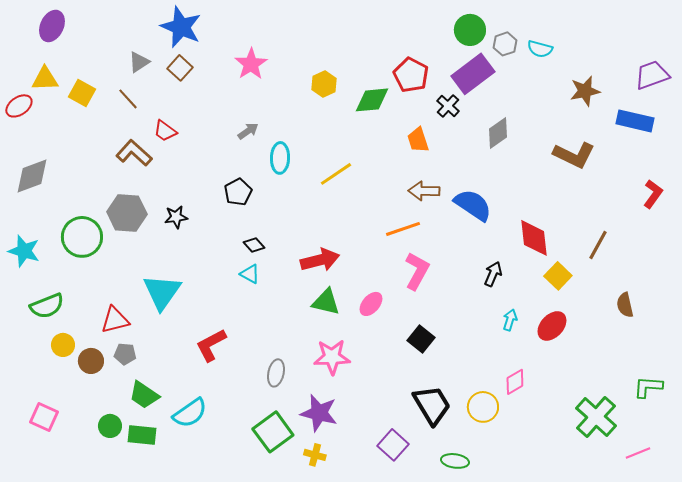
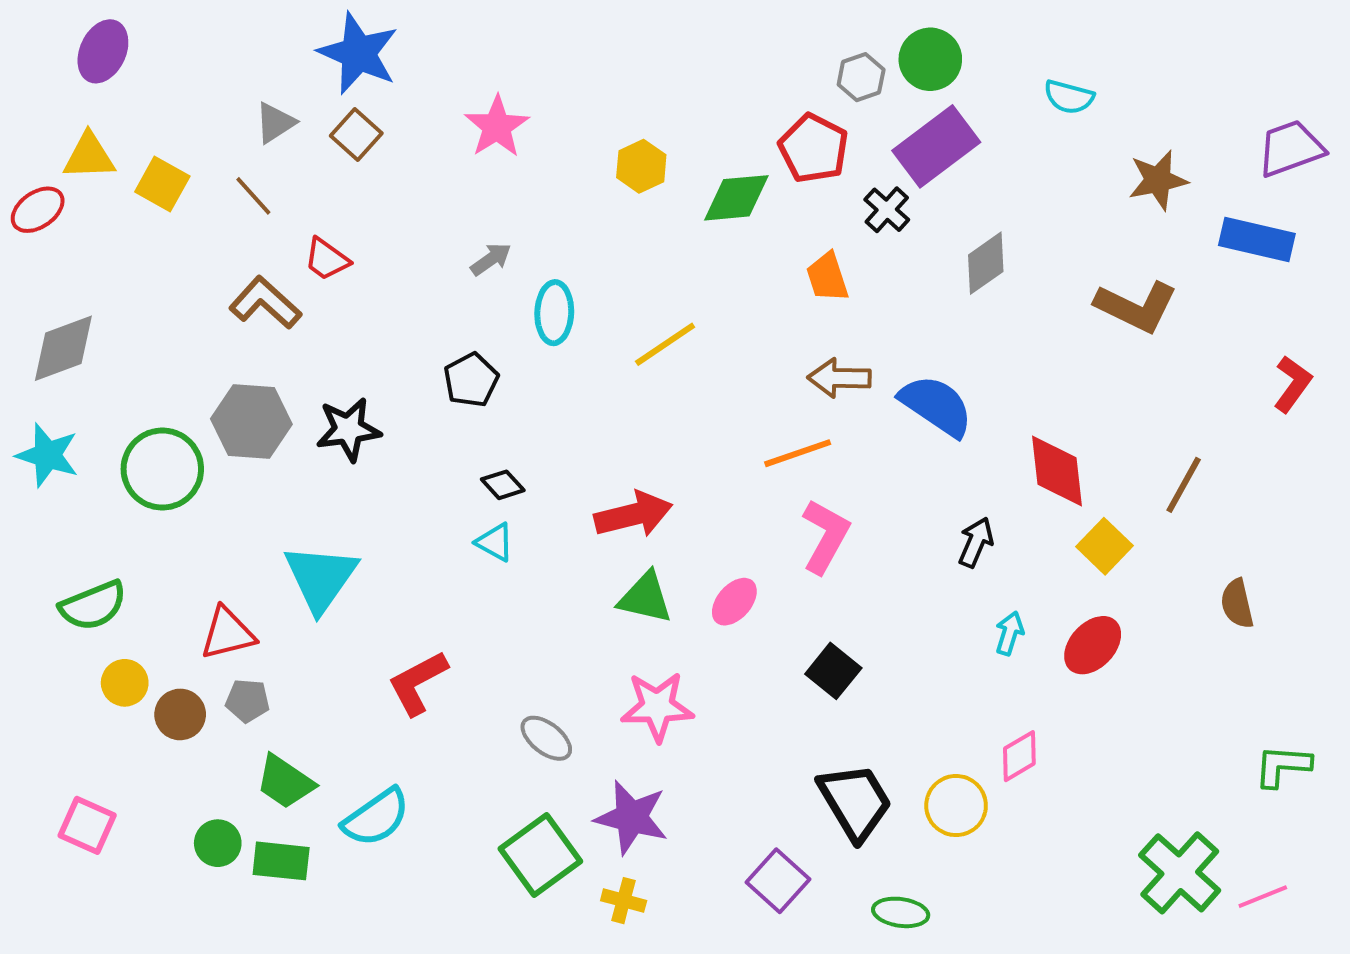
gray hexagon: (505, 44) -> (861, 77), moved
black star: (176, 217) -> (348, 429), size x1.4
cyan star: (24, 251) -> (48, 455), moved
gray ellipse: (276, 373) -> (546, 738), turned -64
green cross: (596, 417) -> (1180, 873), moved

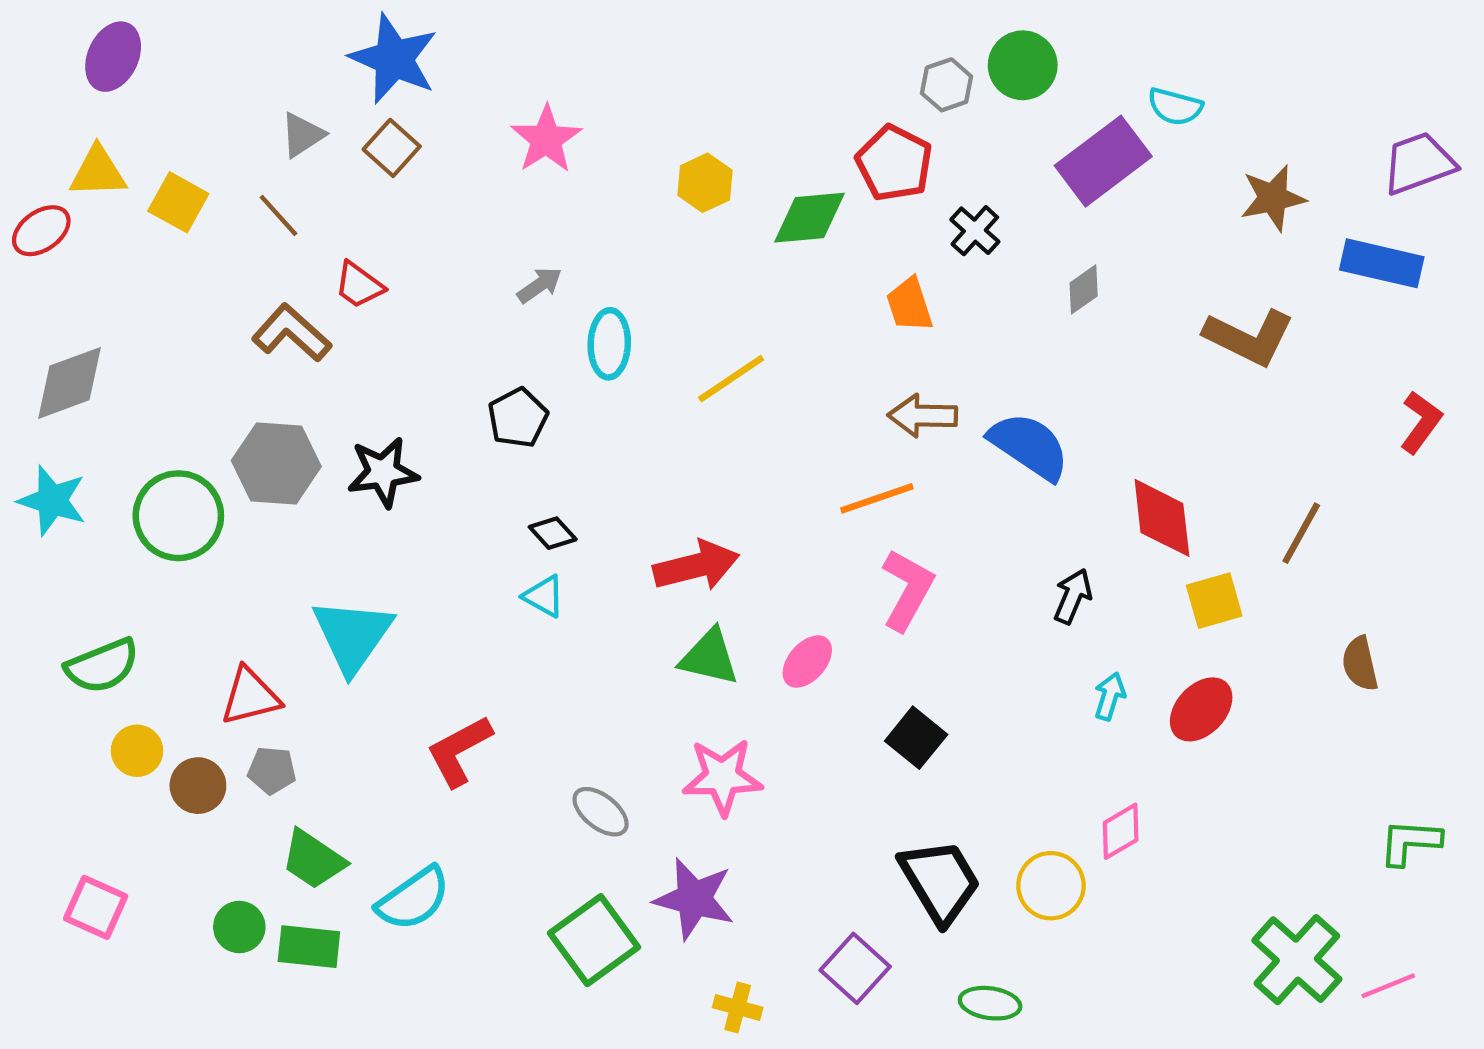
purple rectangle: (936, 146) -> (1103, 161), moved
gray diamond: (986, 263) -> (1084, 289), size x0.7
yellow square: (1105, 546) -> (1214, 601), turned 30
yellow cross: (624, 901) -> (738, 1008), moved

